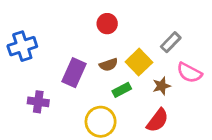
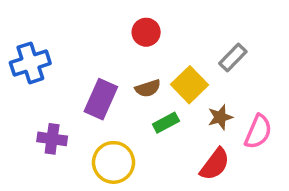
pink semicircle: (189, 73) -> (258, 132), moved, turned -95
yellow circle: (101, 122) -> (114, 162), moved

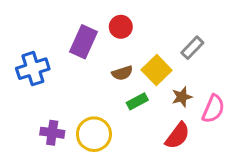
blue cross: (30, 63) -> (33, 69), moved
purple rectangle: (101, 99) -> (84, 42), moved
purple cross: (52, 139) -> (52, 133), moved

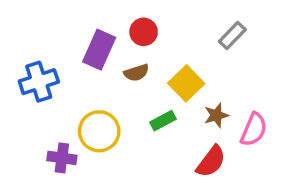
gray rectangle: (192, 48) -> (232, 35), moved
brown semicircle: (122, 73) -> (136, 73), moved
yellow circle: (94, 134) -> (99, 131), moved

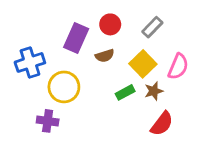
gray rectangle: (232, 35) -> (152, 27), moved
brown star: (216, 115) -> (154, 91), moved
pink semicircle: (254, 130) -> (178, 67), moved
yellow circle: (99, 131) -> (64, 87), moved

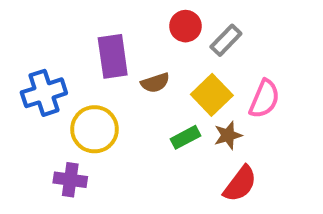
red circle: (110, 24) -> (186, 26), moved
purple rectangle: (76, 38) -> (113, 56), turned -32

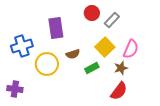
brown semicircle: (155, 83) -> (73, 54), moved
brown star: (228, 135) -> (121, 68), moved
purple cross: (70, 180) -> (15, 89), moved

